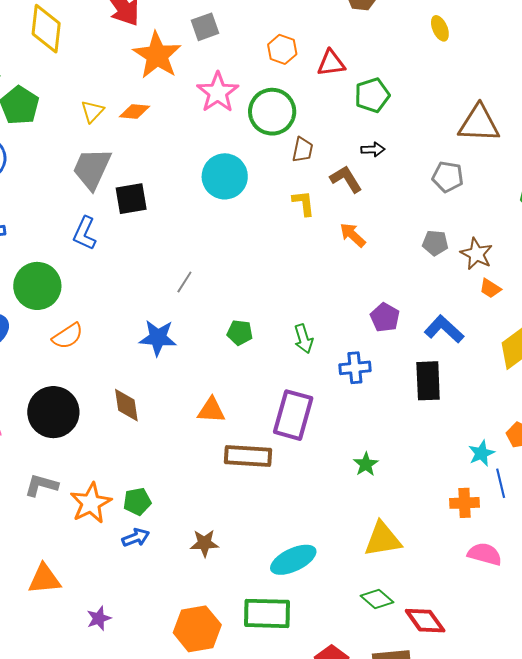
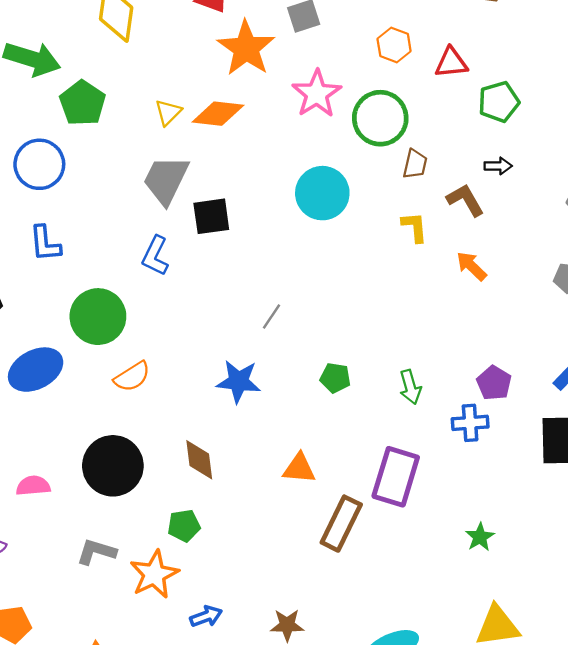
orange diamond: (135, 111) -> (218, 114), size x1.4
purple pentagon: (385, 317) -> (494, 383), moved
brown rectangle: (248, 456) -> (341, 524), turned -69
green pentagon: (137, 502) -> (184, 526), moved

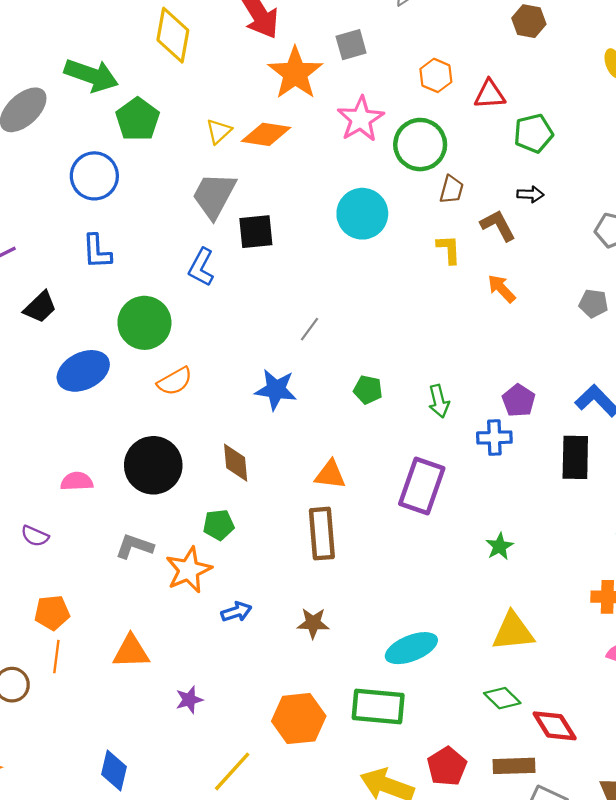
brown rectangle: (341, 524) -> (322, 534), moved, turned -33

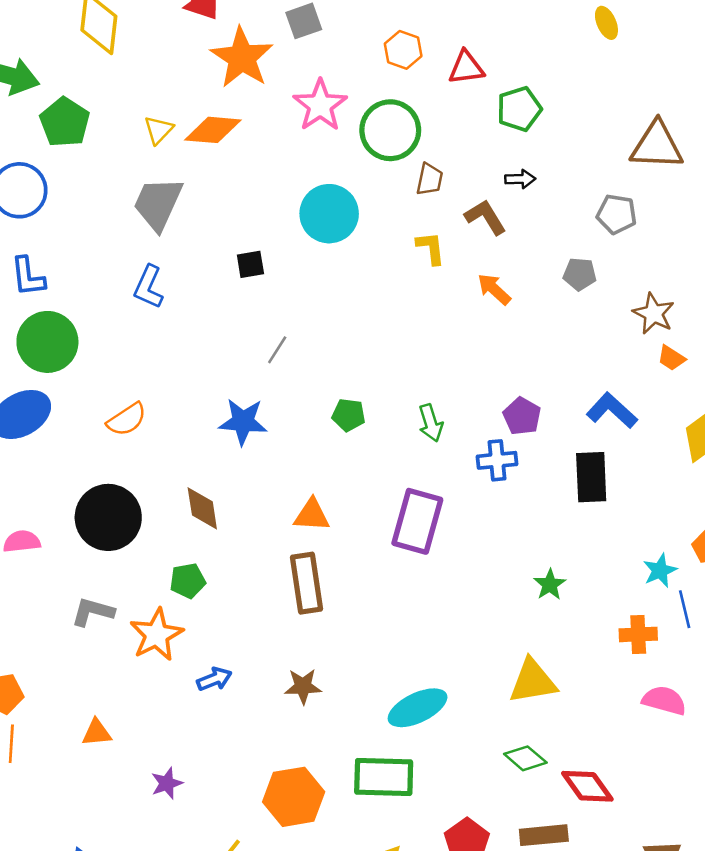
black square: (256, 232) -> (250, 264), moved, size x0.7
gray pentagon: (593, 303) -> (580, 274), moved
green circle: (144, 323) -> (47, 342), moved
green star: (500, 546) -> (550, 585), moved
orange triangle: (131, 652) -> (97, 733), size x0.7

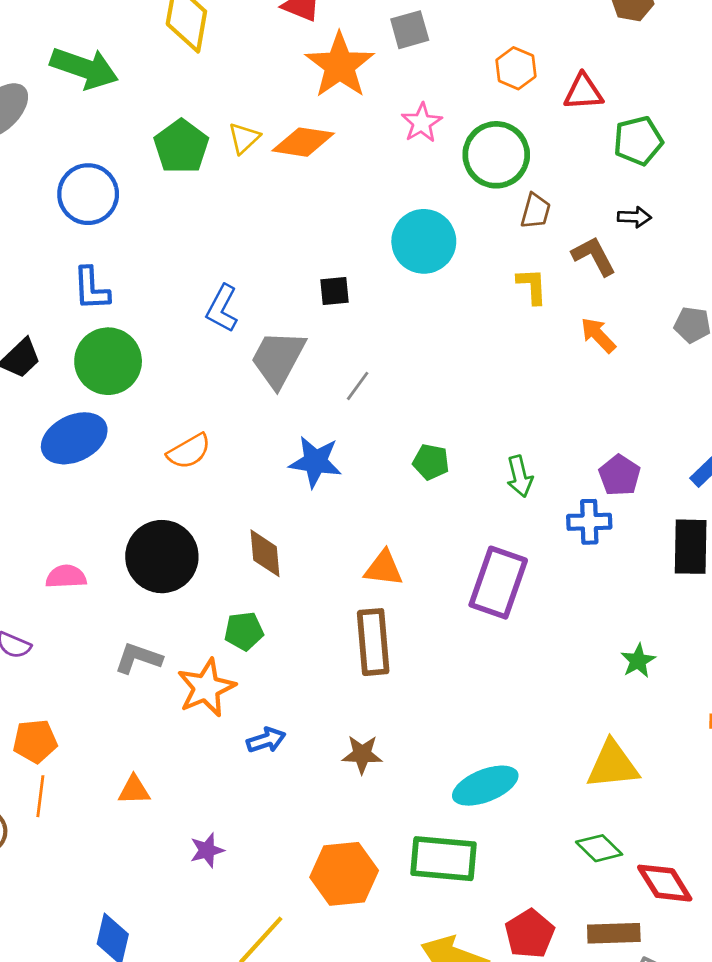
pink star: (320, 105) -> (422, 123), size x0.7
green pentagon: (65, 122) -> (181, 147), moved
gray trapezoid: (158, 204) -> (278, 359), moved

